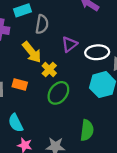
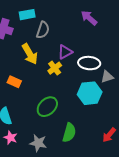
yellow cross: (49, 70) -> (55, 68), moved
green ellipse: (58, 93) -> (47, 107), moved

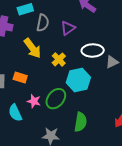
purple triangle: (65, 52) -> (68, 28), moved
cyan hexagon: (90, 93) -> (78, 80), moved
pink star: (11, 138) -> (34, 101), moved

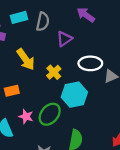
gray semicircle: (43, 23) -> (43, 22), moved
orange rectangle: (20, 78) -> (12, 91), turned -32

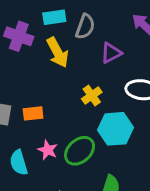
yellow arrow: (26, 59) -> (58, 52), moved

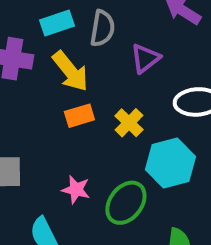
orange rectangle: (33, 113) -> (79, 116), moved
pink star: (48, 150) -> (76, 190), moved

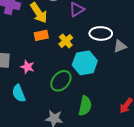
pink star: (76, 190) -> (27, 67), moved

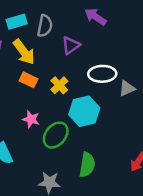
orange rectangle: (41, 35) -> (29, 80), turned 40
pink star: (27, 67) -> (31, 119), moved

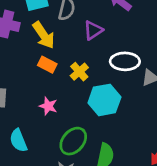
green ellipse: (56, 135) -> (73, 141), moved

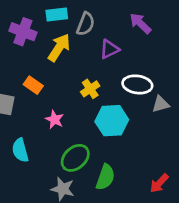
yellow arrow: (44, 35) -> (59, 48), turned -120
orange rectangle: (47, 65) -> (33, 85), moved

